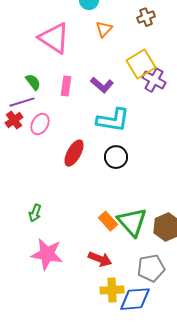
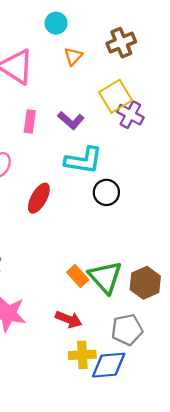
brown cross: (146, 17) -> (121, 43), size x1.4
black circle: (116, 157) -> (106, 192), moved

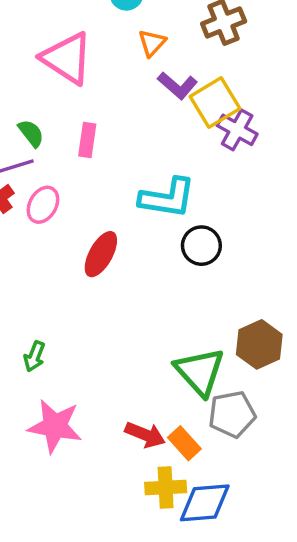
purple L-shape: (71, 120) -> (178, 85), moved
orange rectangle: (78, 276) -> (184, 443), moved
brown hexagon: (145, 283) -> (259, 344), moved
gray pentagon: (127, 330) -> (232, 414), moved

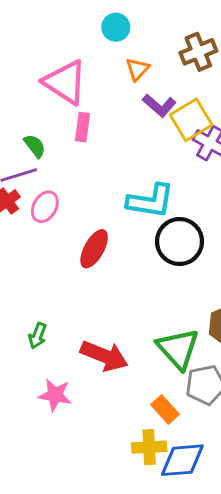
pink rectangle: (87, 140) -> (82, 127), moved
black circle: (201, 246) -> (180, 242), size x1.4
pink star: (55, 426) -> (55, 395), size x0.7
red arrow: (145, 435) -> (104, 356), moved, size x1.4

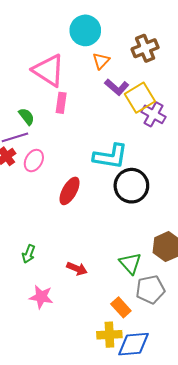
cyan circle: (116, 27) -> (85, 30), size x1.5
green triangle: (178, 349) -> (130, 263), size x0.7
red arrow: (104, 356) -> (77, 269), size x0.6

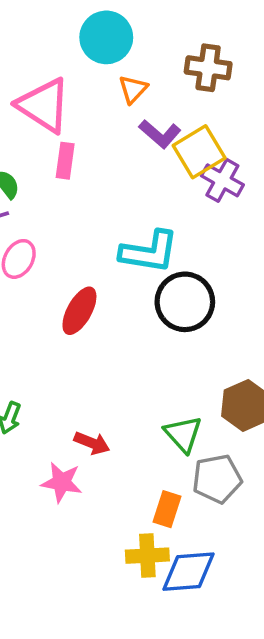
brown cross: (145, 48) -> (208, 68), turned 30
pink star: (41, 297) -> (62, 482), moved
orange rectangle: (121, 307) -> (167, 509), turned 60

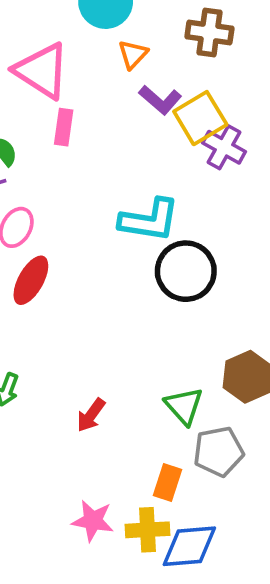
red ellipse: (79, 311) -> (31, 280), moved
red arrow: (92, 443) -> (91, 415), turned 104
pink star: (62, 482) -> (93, 521), moved

